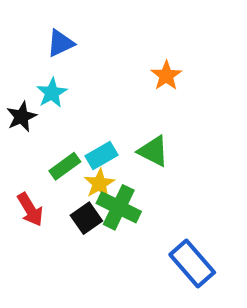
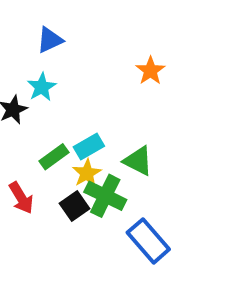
green triangle: (153, 151) -> (138, 161), moved
blue rectangle: (192, 263) -> (148, 241), moved

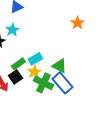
orange star: (150, 71) -> (77, 23), moved
black square: (75, 206) -> (15, 77), moved
blue rectangle: (148, 241) -> (62, 83), moved

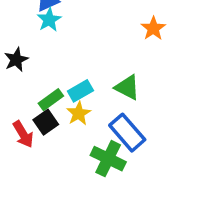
cyan star: (12, 30) -> (49, 20), moved
green triangle: (59, 66) -> (127, 87), moved
green cross: (43, 83) -> (108, 159), moved

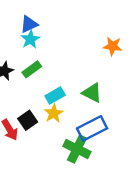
orange star: (153, 28) -> (113, 46), turned -30
green rectangle: (51, 100) -> (32, 69), moved
blue rectangle: (127, 133) -> (92, 128), turned -76

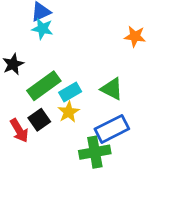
cyan star: (30, 39) -> (42, 29), turned -30
green rectangle: (32, 69) -> (44, 86), moved, size x1.5
green cross: (77, 149) -> (95, 152), turned -36

